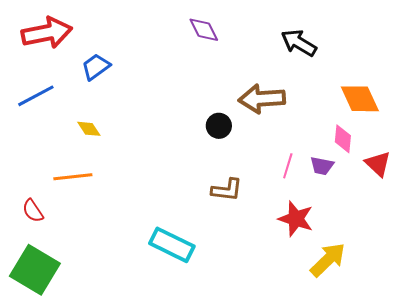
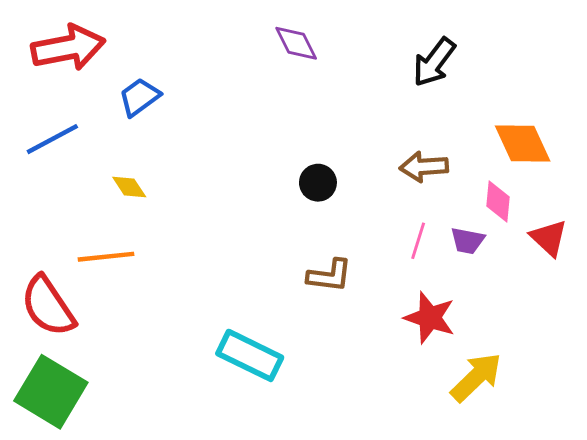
black arrow: (299, 43) -> (434, 62), turned -84
brown arrow: (262, 99) -> (424, 167), moved, size x0.7
red semicircle: (33, 211) -> (48, 306), size x1.8

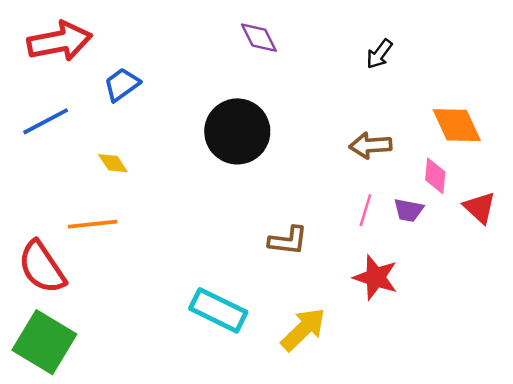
black arrow: (434, 62) -> (379, 54), size x0.7
black circle: (318, 183) -> (237, 131), moved, size x2.0
yellow arrow: (476, 377) -> (303, 329), moved

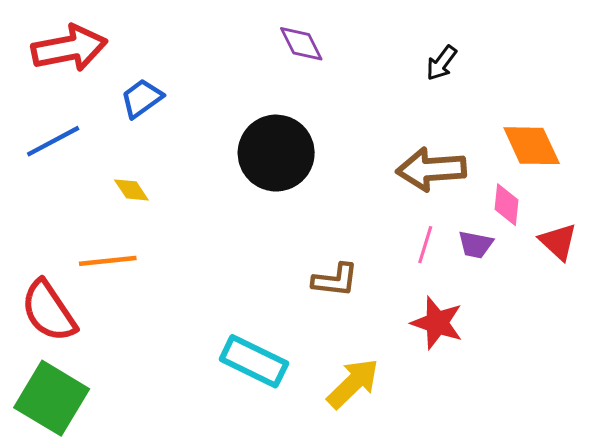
brown arrow: (370, 145) -> (431, 169), size x1.4

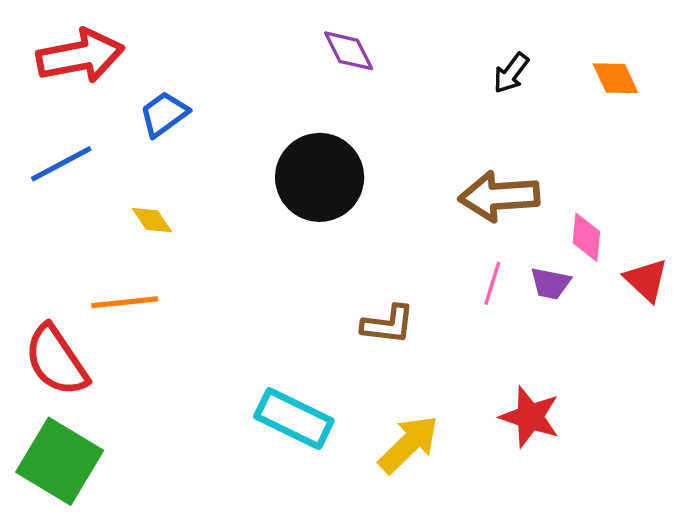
orange diamond: (532, 146) -> (615, 78), moved, size x0.7
red star: (437, 323) -> (530, 417), moved

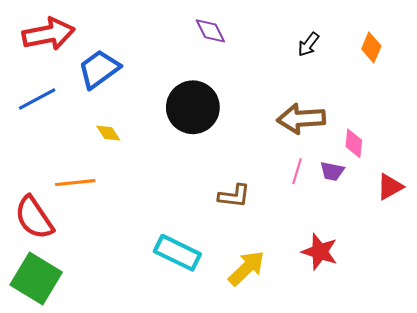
orange diamond: (615, 78) -> (371, 47), turned 48
blue trapezoid: (164, 114) -> (99, 69), size x1.4
yellow diamond: (152, 220) -> (108, 133), moved
red triangle: (646, 280) -> (390, 187), moved, turned 48

